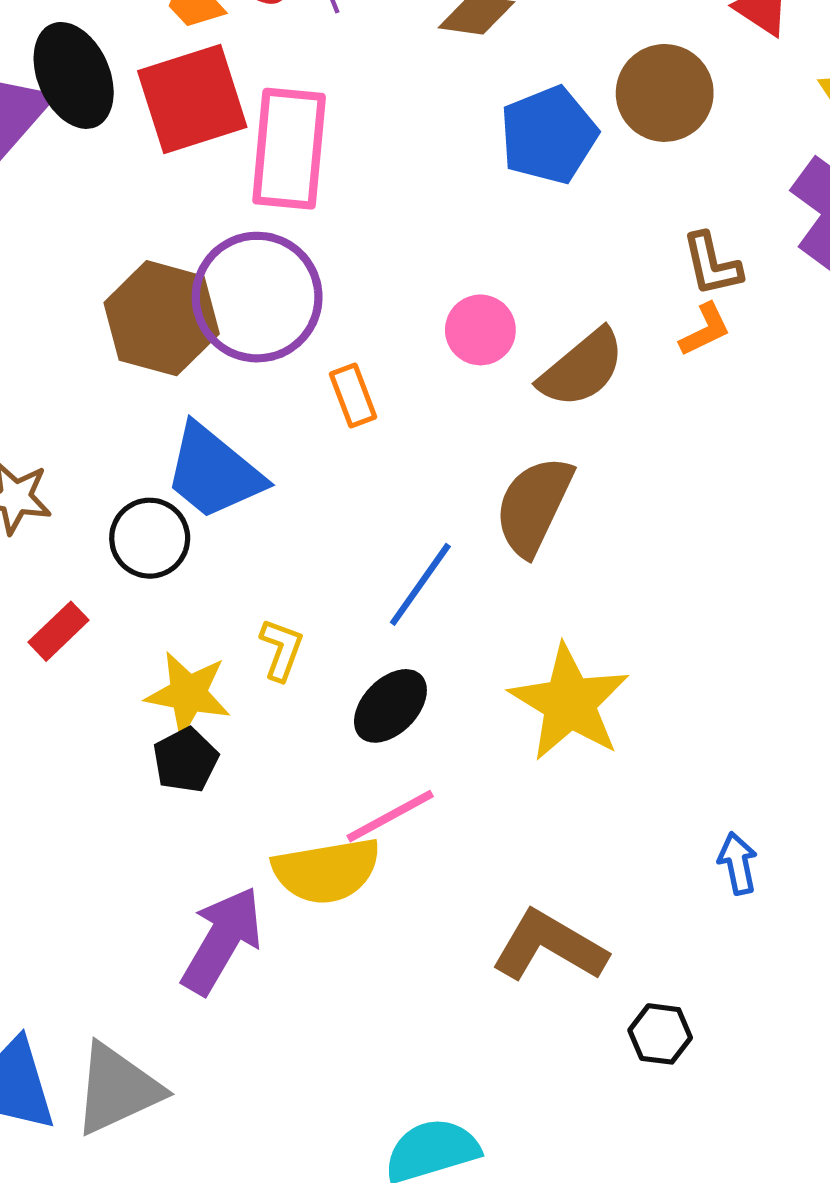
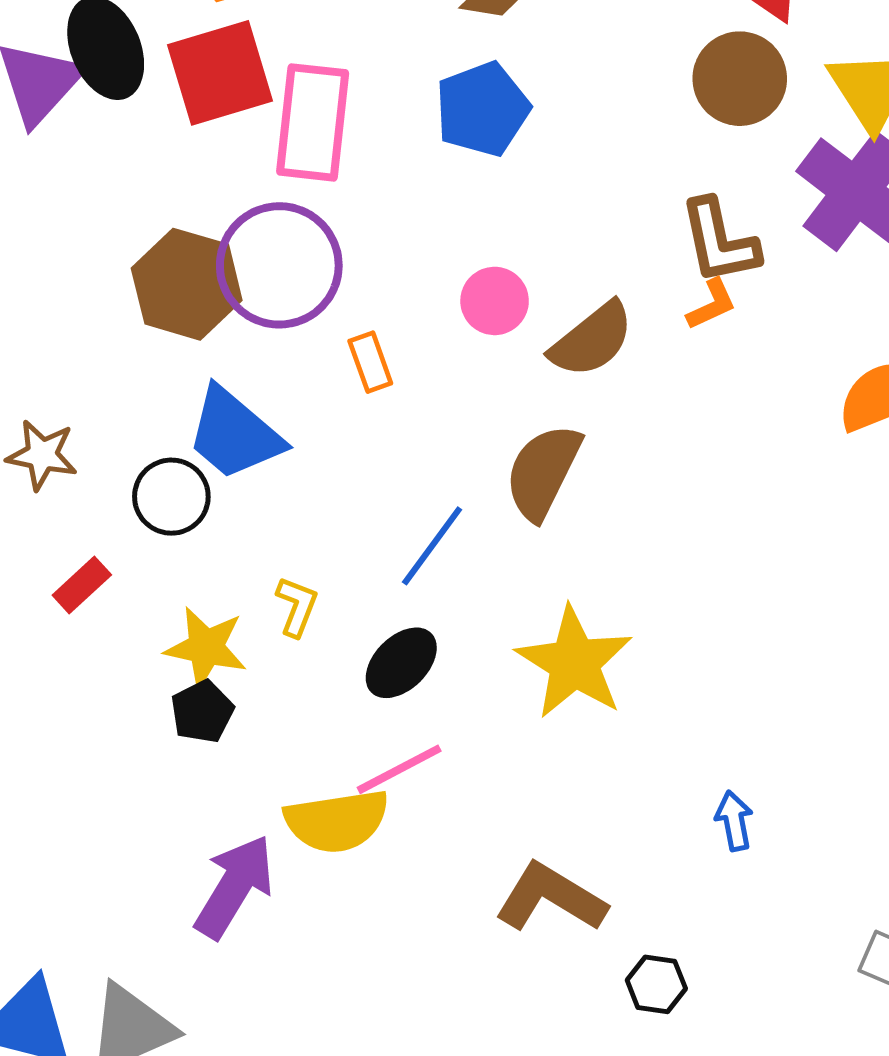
brown circle: (665, 93) -> (740, 79), moved
blue pentagon: (549, 135) -> (482, 109), moved
brown L-shape: (712, 264) -> (719, 241), size x1.4

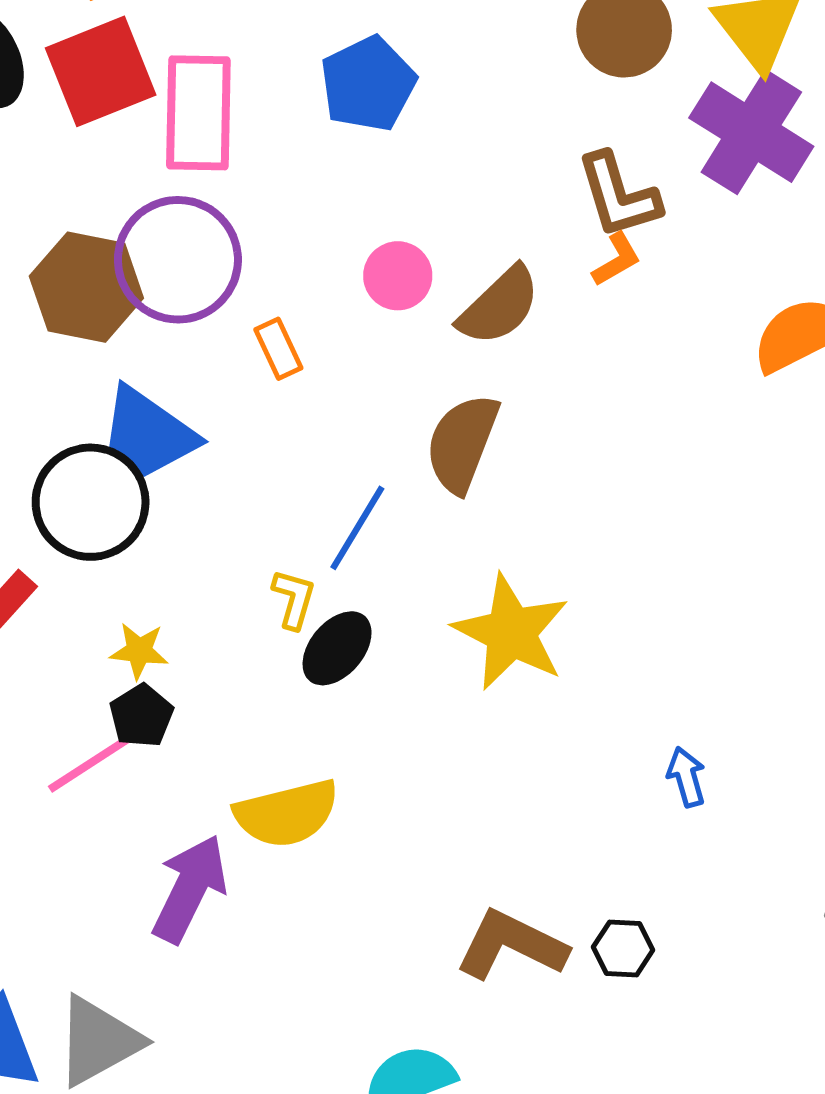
black circle: (171, 497) -> (91, 502), size x1.5
yellow L-shape: (297, 606) -> (294, 599), moved
yellow star: (206, 647) -> (139, 651), size x0.7
pink line: (399, 769) -> (89, 764), moved
brown L-shape: (551, 898) -> (511, 945), moved

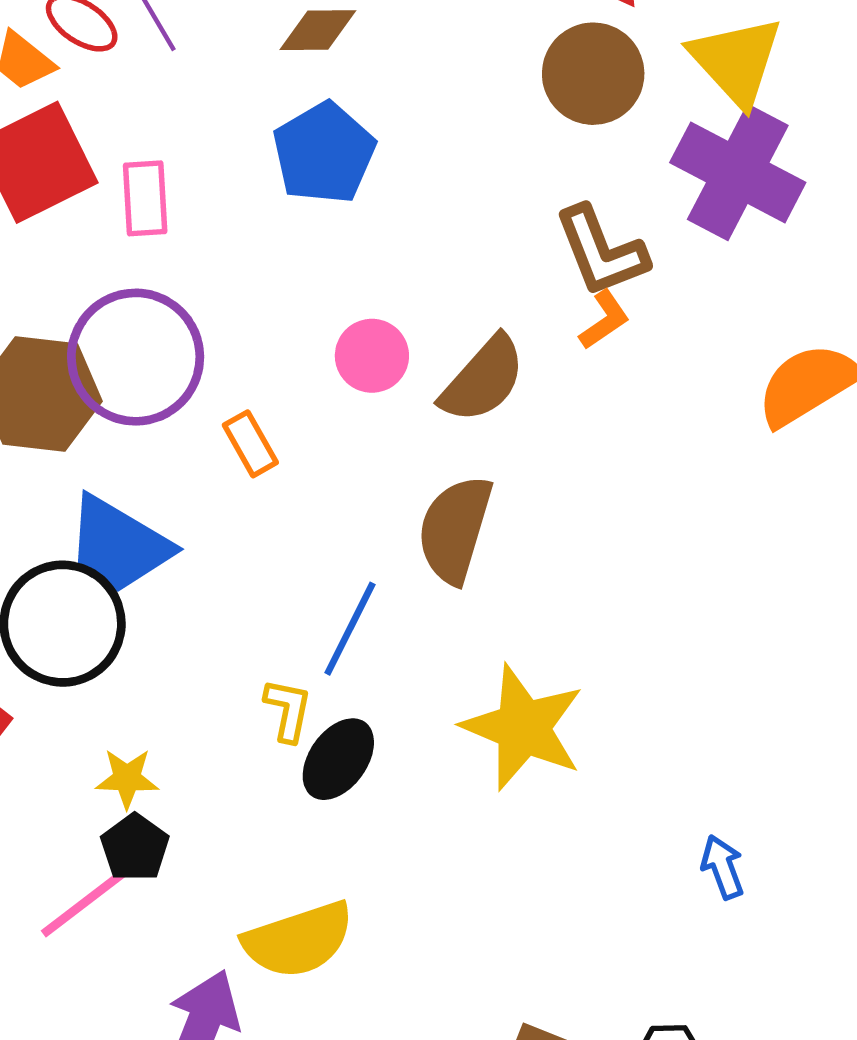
pink rectangle: (198, 113) -> (145, 198), size x0.6

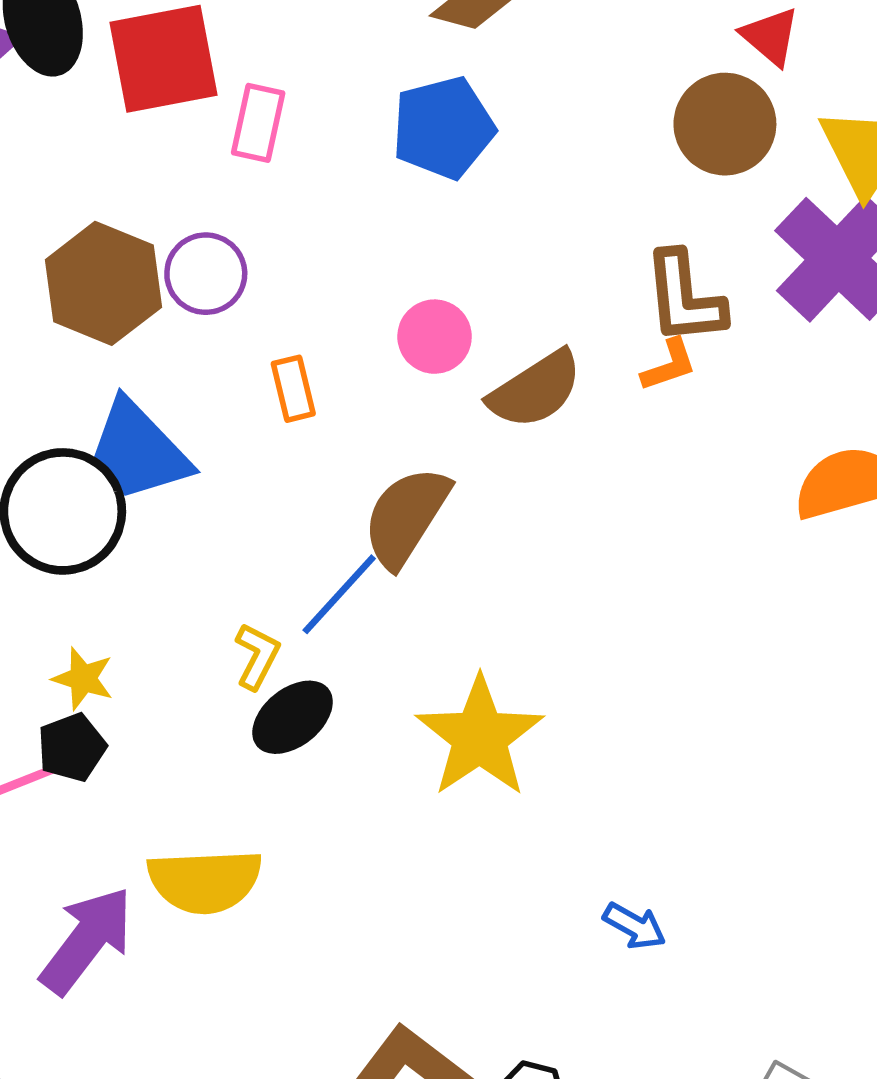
purple circle: (136, 357) -> (206, 274), size x0.6
brown semicircle: (455, 529) -> (406, 517), moved
blue arrow: (723, 867) -> (635, 926), turned 124

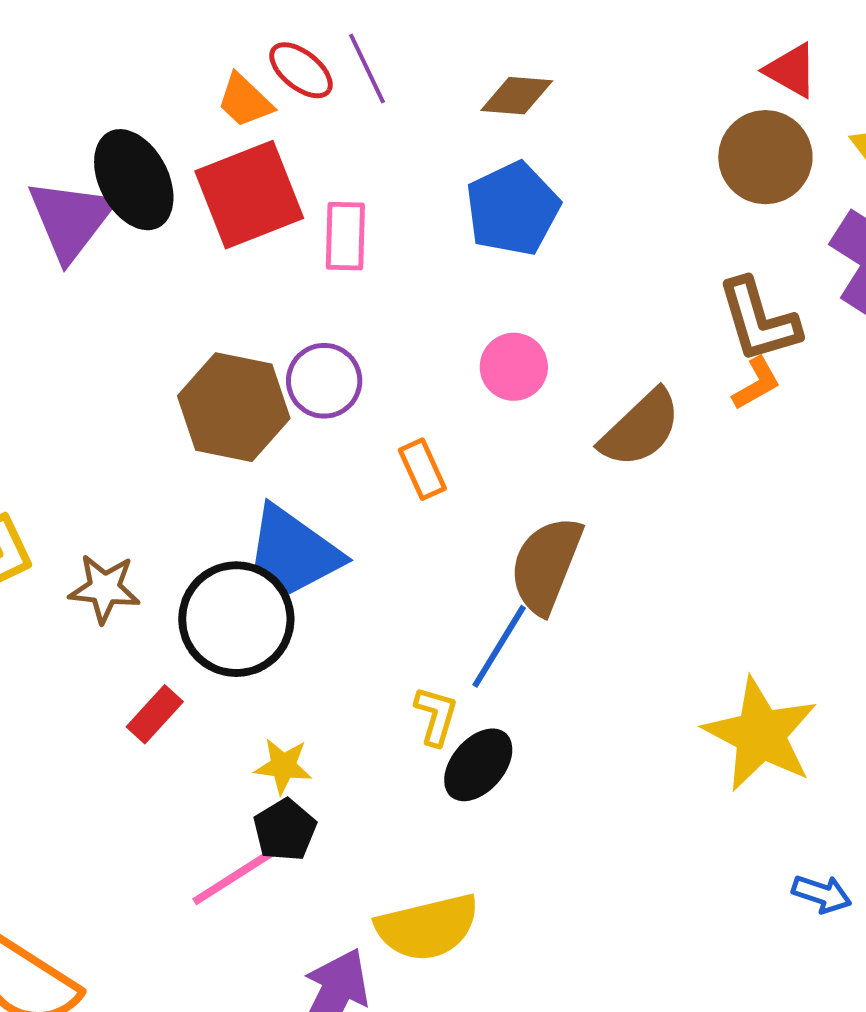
pink circle: (435, 337) -> (514, 367), moved
yellow star: (480, 737) -> (761, 734), moved

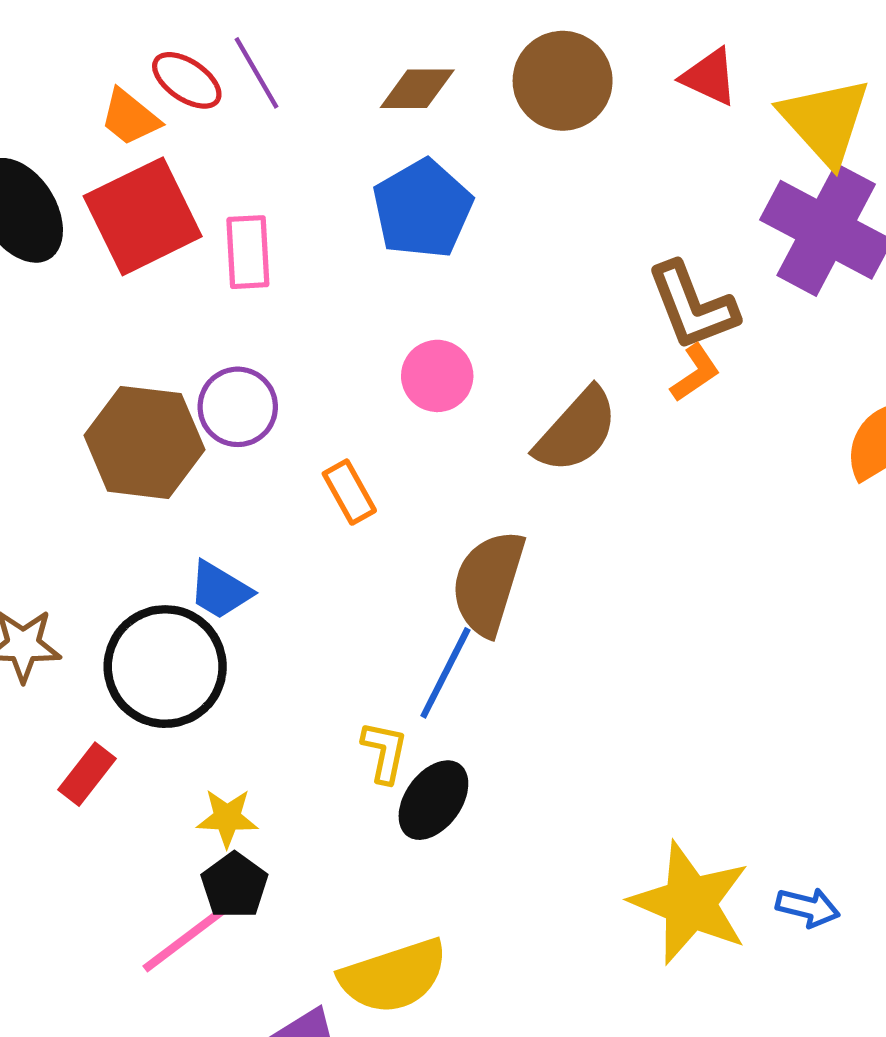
red triangle: (791, 70) -> (709, 77), moved
brown circle: (765, 157) -> (563, 81), moved
blue trapezoid: (294, 552) -> (220, 590), size x0.6
yellow star: (761, 734) -> (690, 903), moved

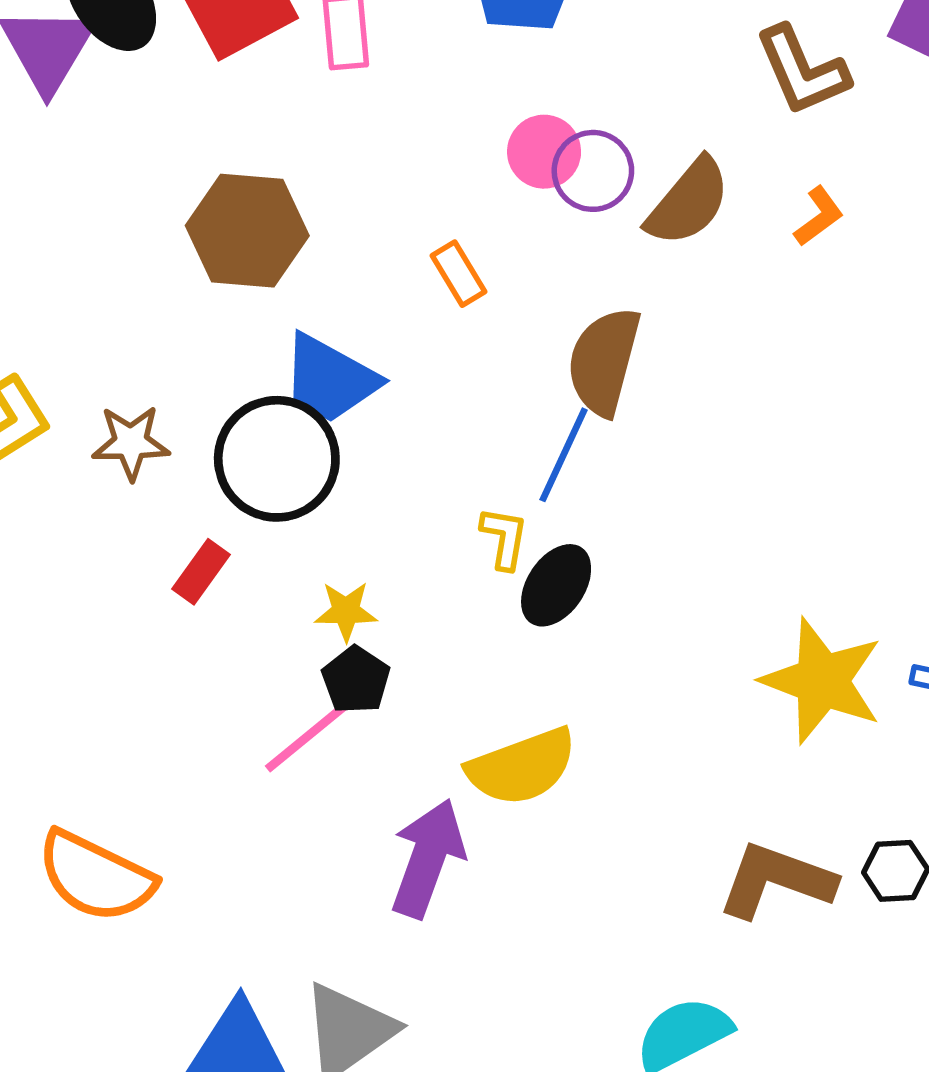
orange L-shape: (695, 373) -> (819, 216), moved
purple circle: (238, 407) -> (593, 171), moved
blue trapezoid: (220, 590) -> (330, 379), size x1.5

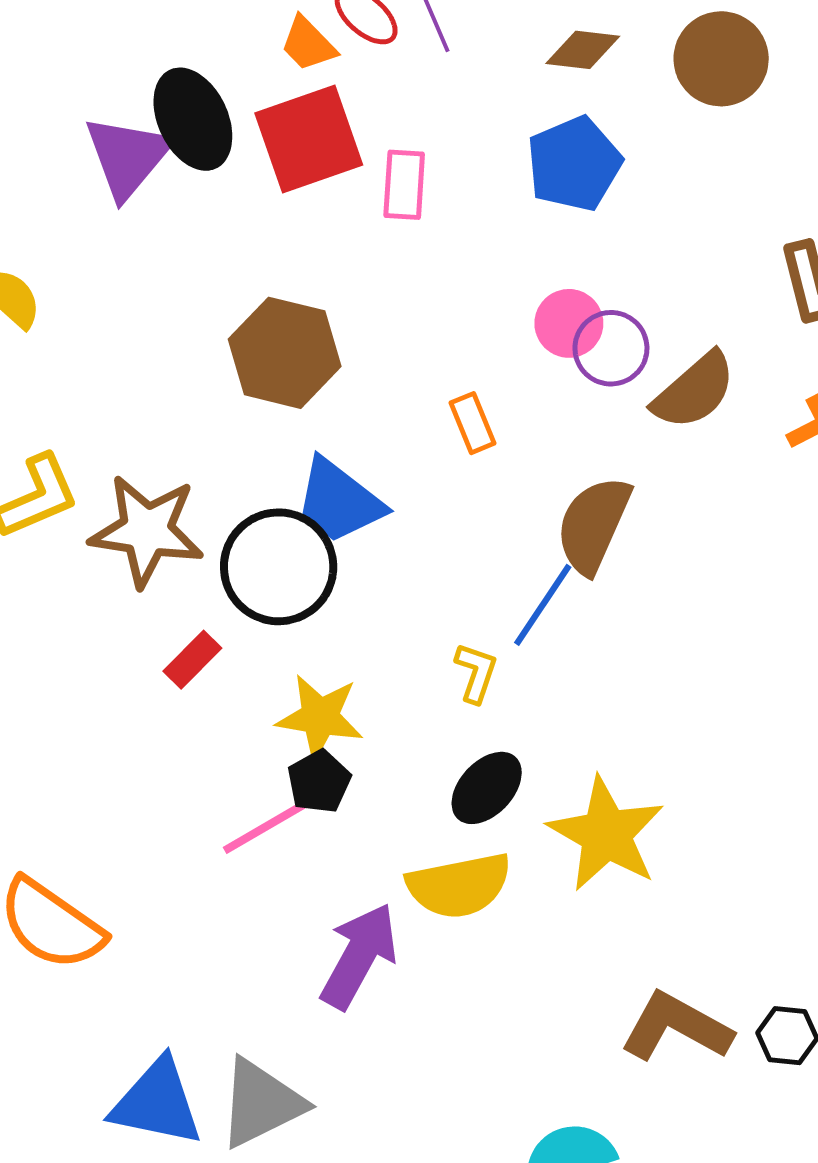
brown star: (131, 443) -> (147, 531), size x1.6
black ellipse: (556, 585) -> (487, 788), moved
yellow star: (346, 611) -> (320, 717), size x1.5
yellow star: (822, 681) -> (606, 834), moved

